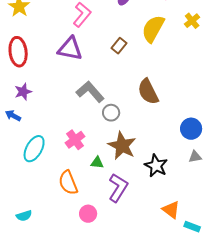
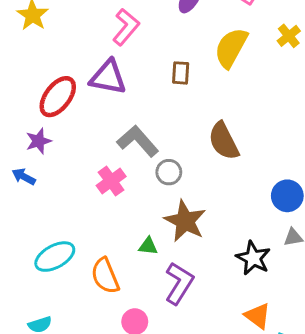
brown rectangle: (119, 46) -> (181, 73), turned -35
red ellipse: (18, 52) -> (58, 97), moved, turned 44
pink cross: (75, 140) -> (111, 181), moved
cyan ellipse: (34, 149) -> (55, 257), moved, turned 32
black star: (156, 166) -> (253, 258), moved

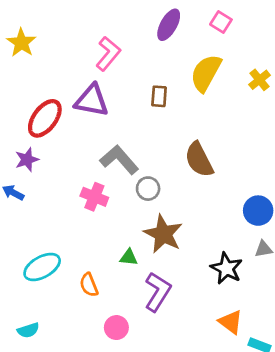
yellow cross: (289, 36) -> (260, 80), moved
pink cross: (111, 181) -> (94, 197), turned -32
orange semicircle: (105, 276) -> (89, 285), size x0.7

